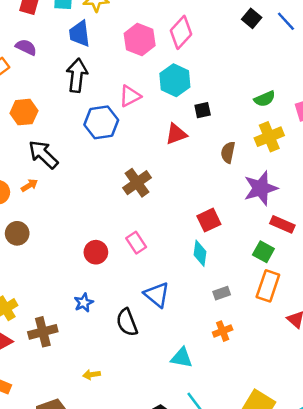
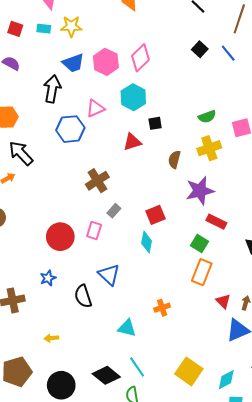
blue trapezoid: (80, 34) -> (73, 63), moved, turned -105
pink rectangle: (136, 243) -> (94, 230), turned 48
red circle: (96, 252) -> (60, 237), size x1.4
gray rectangle: (222, 293) -> (114, 211), moved, turned -32

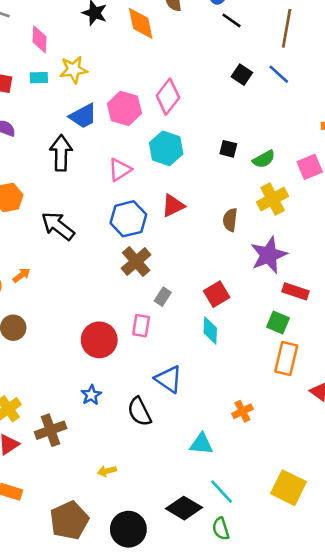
black square: (155, 123) -> (228, 149), moved, turned 32
blue hexagon: (70, 129) -> (128, 219), moved
black arrow: (21, 153) -> (58, 226), moved

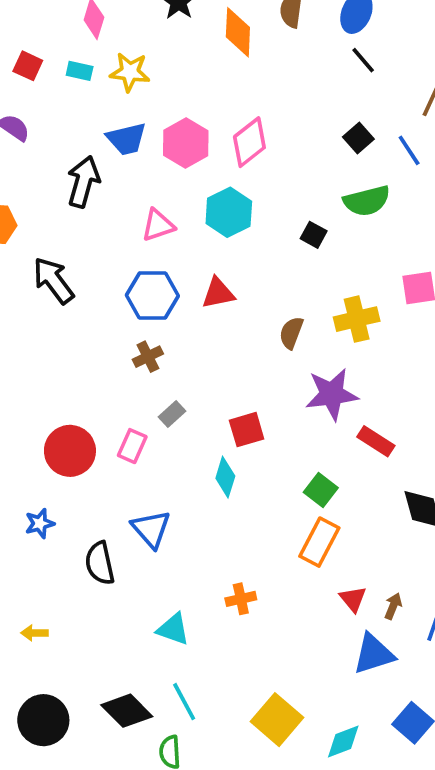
green semicircle: (264, 159) -> (367, 201), moved, size x1.4
brown cross: (136, 262) -> (148, 357), size x0.7
red rectangle: (295, 291) -> (376, 441), moved

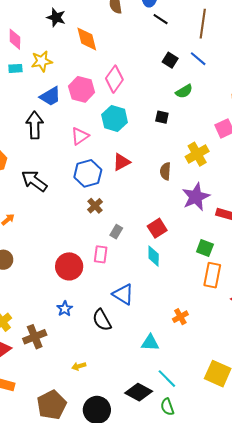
orange diamond: (238, 32) -> (87, 39), moved
green semicircle: (367, 201) -> (184, 91), size x0.7

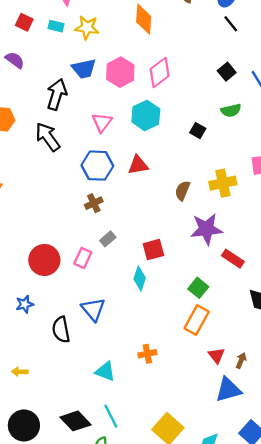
pink triangle: (80, 136) -> (102, 122), turned -36
black arrow: (34, 181) -> (48, 137), moved

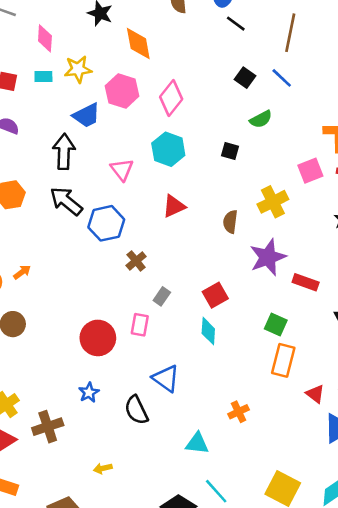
pink hexagon: (120, 72) -> (122, 91), moved
blue hexagon: (97, 166) -> (106, 223), moved

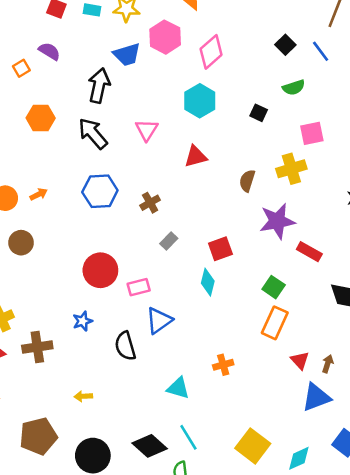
pink triangle: (122, 169) -> (147, 130), moved
pink square: (310, 171) -> (312, 133), moved
blue hexagon: (106, 223) -> (100, 191), moved
pink rectangle: (140, 325) -> (139, 287), moved, turned 55
blue triangle: (166, 378) -> (159, 320), turned 40

